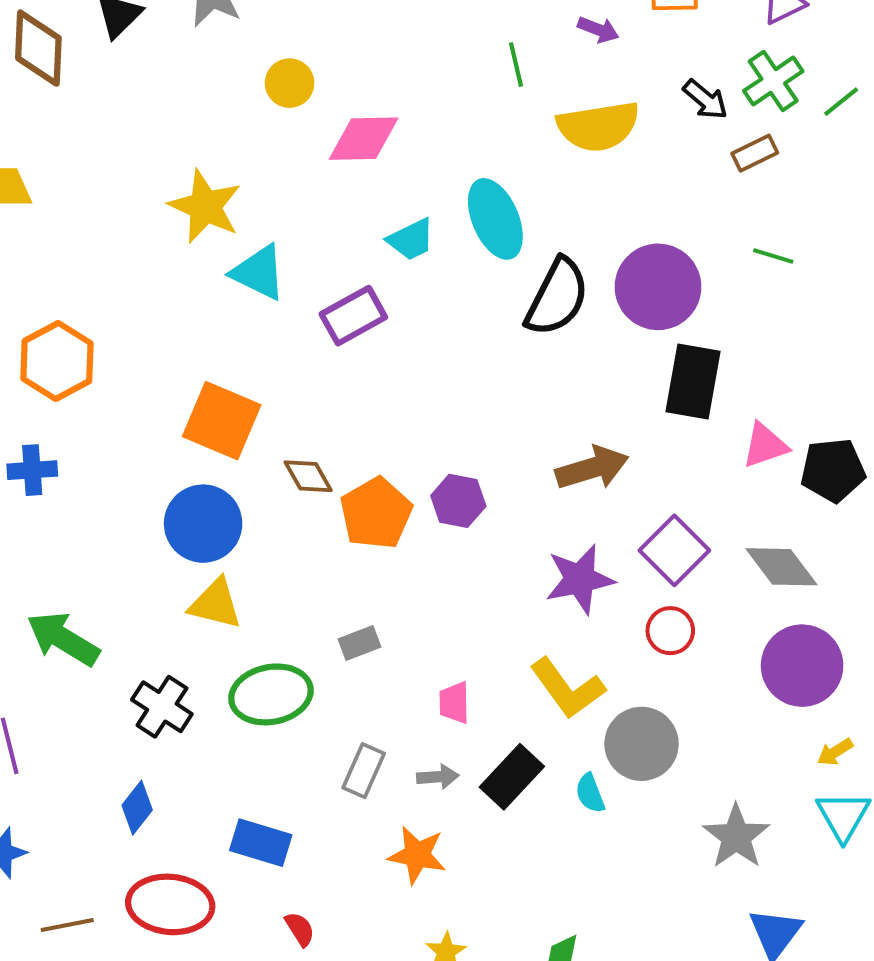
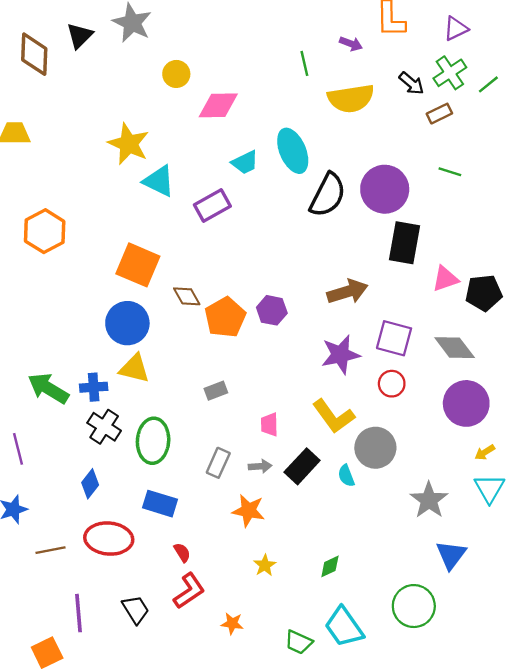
blue cross: (32, 470) -> (94, 387), moved
purple square: (674, 550) -> (394, 338), turned -30
green ellipse: (271, 694) -> (153, 441), moved, turned -75

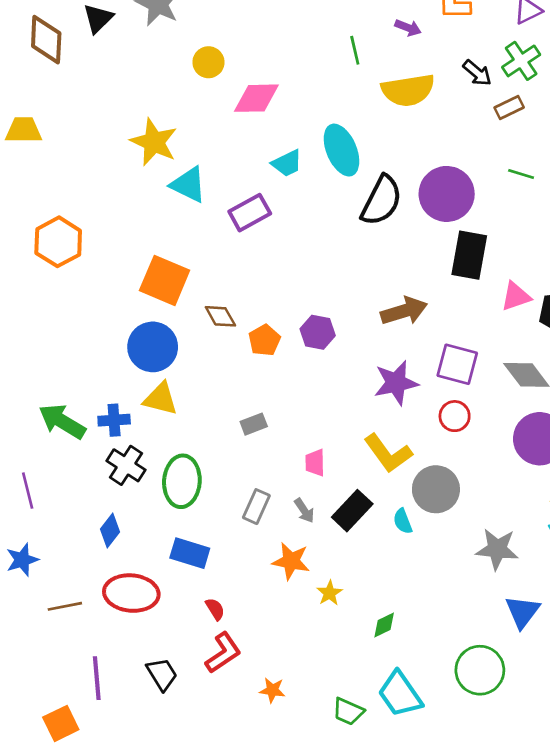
orange pentagon: (225, 317) -> (264, 340), size x0.7
gray arrow: (260, 466) -> (304, 511), turned 60
gray star: (429, 500) -> (497, 549), turned -30
yellow star: (265, 565) -> (330, 593), moved

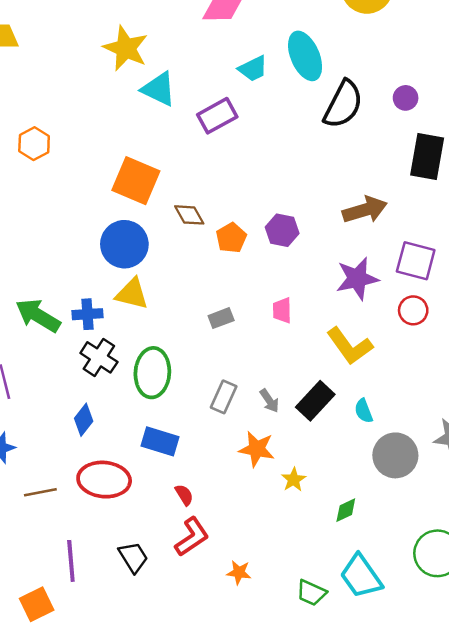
purple circle: (447, 194) -> (406, 98), size x0.5
orange hexagon: (58, 242) -> (34, 144), size x0.7
pink trapezoid: (315, 463) -> (282, 310), moved
gray circle: (436, 489) -> (395, 455), moved

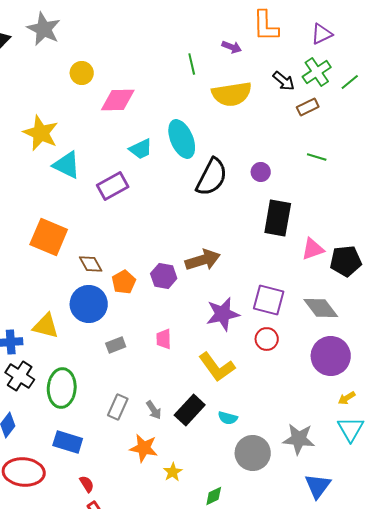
brown arrow: (365, 210) -> (203, 260), moved
blue circle: (124, 244) -> (89, 304), moved
cyan semicircle: (364, 411) -> (228, 418), turned -54

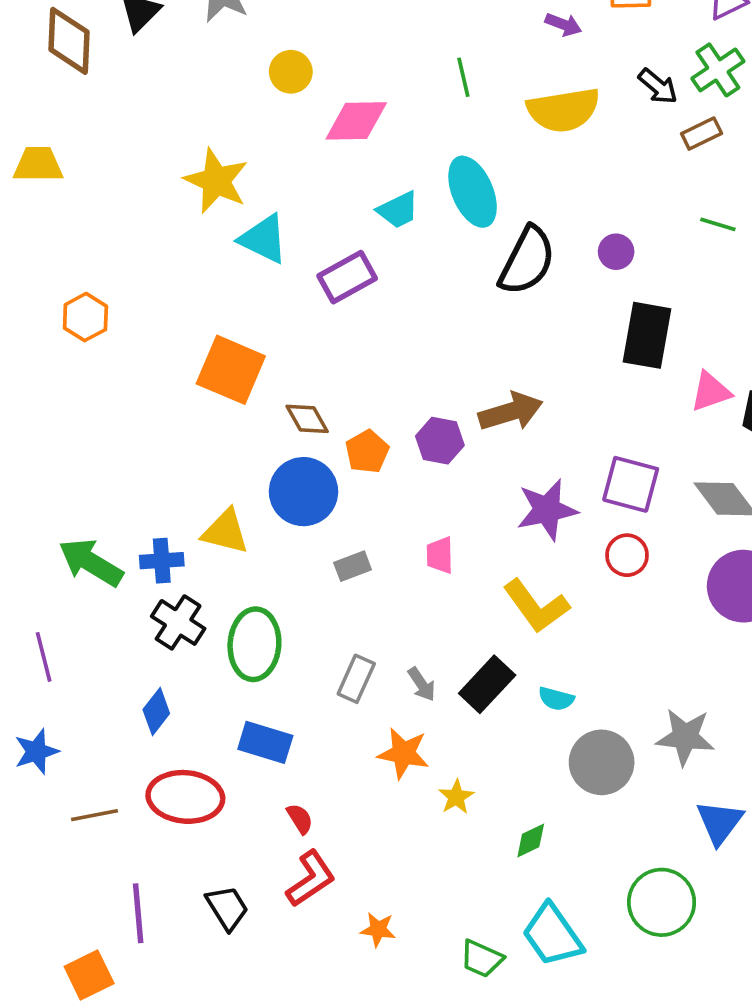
green line: (192, 64) -> (463, 77), moved

